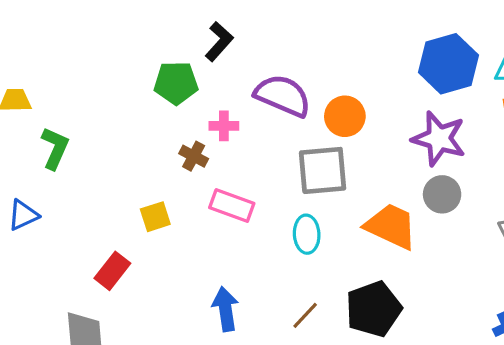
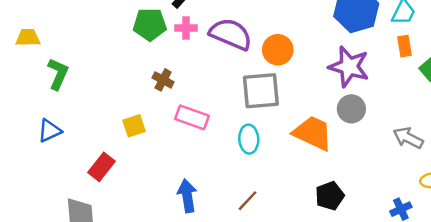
pink cross: (224, 126) -> (186, 28), moved
blue triangle: (23, 215) -> (50, 131), moved
black pentagon: (374, 309) -> (330, 196), moved, size x0.7

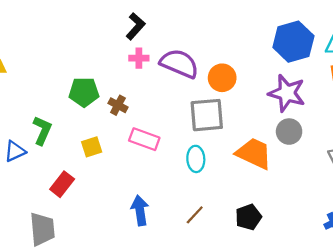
green pentagon: (150, 24) -> (84, 92), moved
green L-shape: (58, 74) -> (42, 130), moved
black pentagon: (330, 196) -> (248, 217), moved

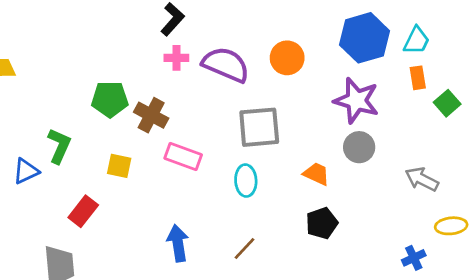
orange circle: (222, 78) -> (287, 58), moved
brown cross: (118, 105) -> (151, 115), size x1.4
yellow square: (92, 147) -> (119, 166), turned 30
orange trapezoid: (254, 153) -> (316, 174), size x0.6
black pentagon: (248, 217) -> (322, 223), moved

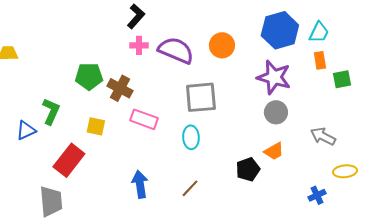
green square: (447, 103) -> (342, 79), turned 30
orange trapezoid: (316, 174) -> (274, 151), moved, turned 125
red rectangle: (83, 211) -> (69, 160), size x1.4

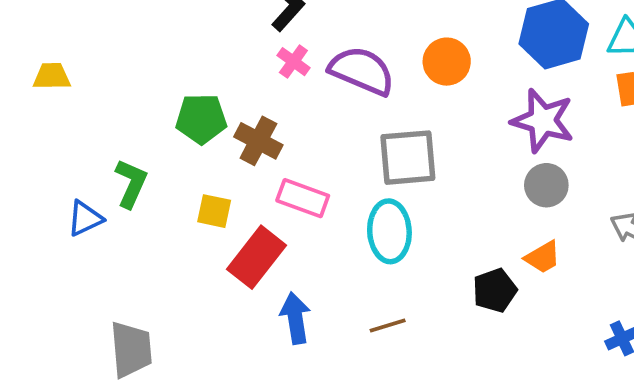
pink cross: (139, 45) -> (293, 62), turned 36
cyan ellipse: (191, 137) -> (389, 231), size x1.4
red rectangle: (69, 160) -> (257, 257), moved
brown line: (190, 188) -> (388, 325), turned 30

